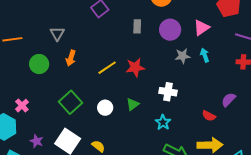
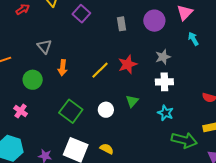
gray star: (183, 56) -> (163, 57), moved
pink cross: (22, 106) -> (21, 111), moved

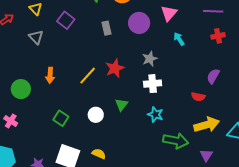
gray triangle: (44, 46) -> (36, 37), moved
green square: (71, 111) -> (61, 118), size x0.7

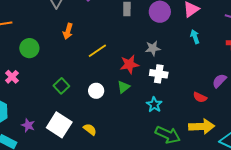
gray star: (150, 59) -> (153, 48), moved
red star: (115, 68) -> (129, 64), moved
orange arrow: (50, 75) -> (68, 31), moved

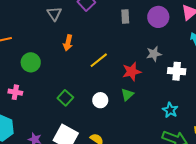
white cross: (159, 74) -> (177, 71), moved
pink cross: (12, 77) -> (15, 92), turned -32
cyan star: (154, 105) -> (170, 110), moved

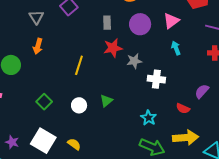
orange arrow: (68, 43) -> (38, 46), moved
yellow line: (99, 60) -> (79, 65), turned -36
red star: (132, 72) -> (113, 48), moved

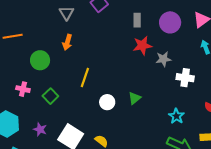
yellow line: (79, 65) -> (85, 78), moved
green square: (44, 102) -> (50, 96), moved
purple star: (12, 142) -> (40, 129), moved

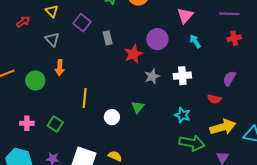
gray rectangle: (137, 20) -> (108, 38), moved
purple circle: (170, 22) -> (157, 39), moved
gray star: (163, 59) -> (152, 76), moved
green circle: (40, 60) -> (35, 80), moved

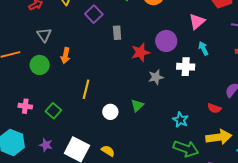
gray triangle: (52, 39) -> (44, 35), moved
white cross: (182, 76) -> (186, 67), moved

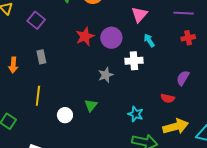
gray rectangle: (117, 33) -> (41, 57), moved
red star: (140, 52) -> (85, 36), moved

